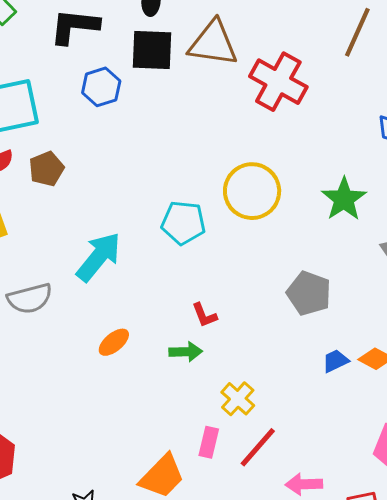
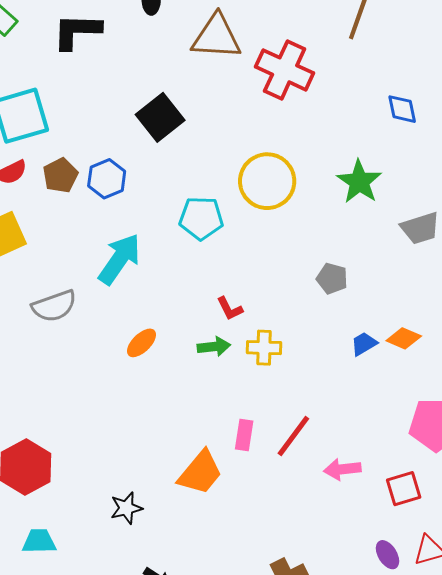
black square: (152, 50) -> (160, 117), moved, turned -36
blue hexagon: (101, 87) -> (107, 179), moved
gray pentagon: (309, 293) -> (332, 278), size x0.7
yellow cross: (238, 399) -> (264, 348), moved, turned -36

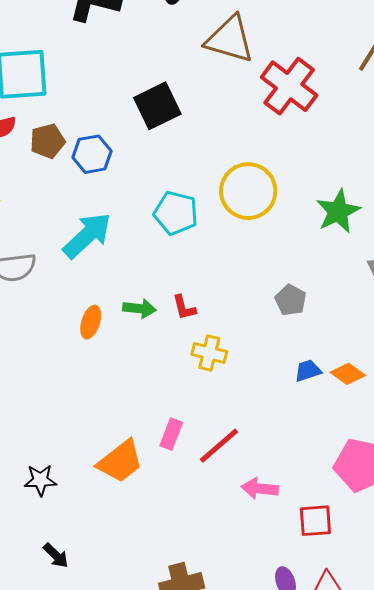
orange ellipse: (142, 343) -> (91, 322), turned -40
green arrow: (214, 347) -> (139, 309), moved

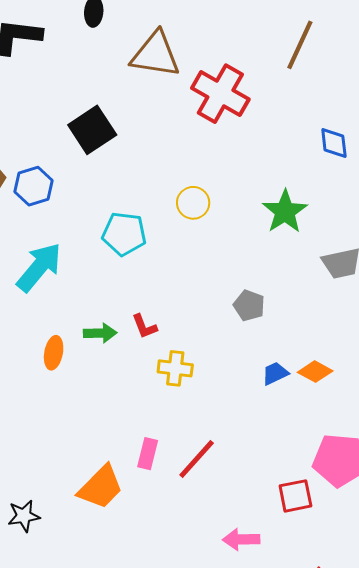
yellow circle: (248, 191) -> (193, 203), size x0.6
pink arrow: (260, 489) -> (241, 539), moved
red square: (315, 521) -> (295, 496), moved

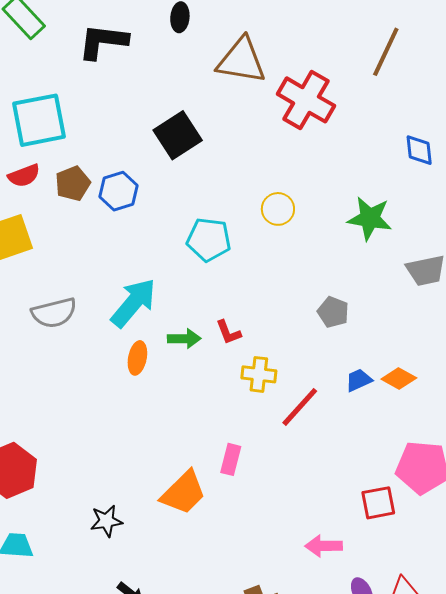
green star: (285, 212) -> (370, 218), turned -30
cyan arrow: (39, 267) -> (133, 303), moved
red line: (197, 459) -> (300, 407), moved

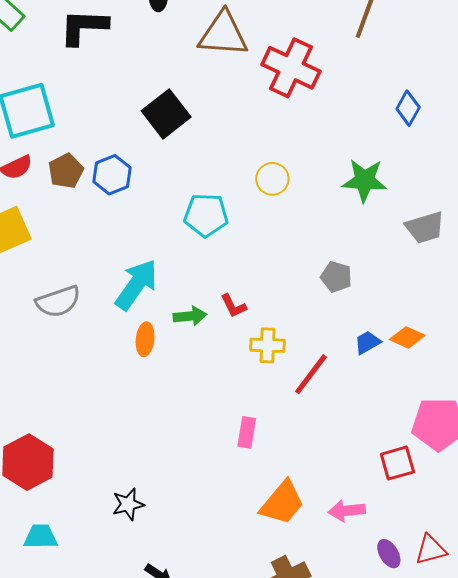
blue diamond: (419, 150) -> (408, 108), turned 40
orange trapezoid: (184, 493) -> (282, 503), moved

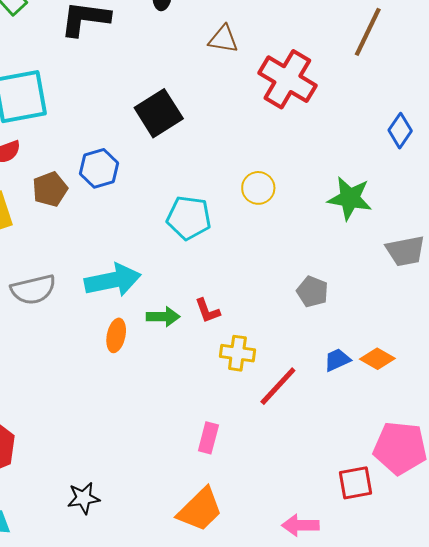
brown triangle: (223, 34) -> (223, 39), size x0.6
brown pentagon: (66, 171) -> (50, 189), moved
cyan arrow: (136, 285) -> (113, 280), turned 38
orange trapezoid: (282, 503) -> (200, 510), moved

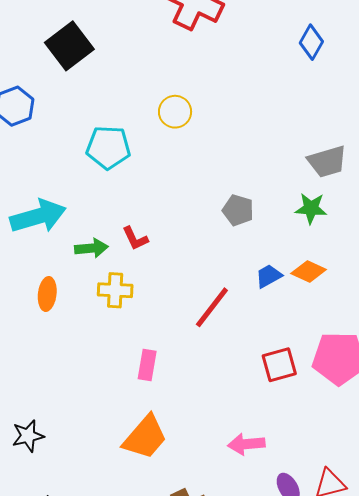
green star: (350, 198) -> (311, 208), moved, size x0.7
orange ellipse: (116, 335) -> (47, 294), moved
yellow cross: (237, 353) -> (115, 290), moved
red square: (355, 483) -> (279, 365), moved

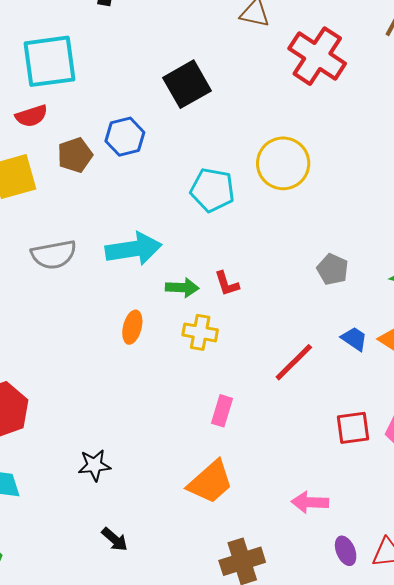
yellow circle: (175, 112) -> (283, 163), size x1.6
blue trapezoid: (269, 276) -> (354, 339), turned 56

